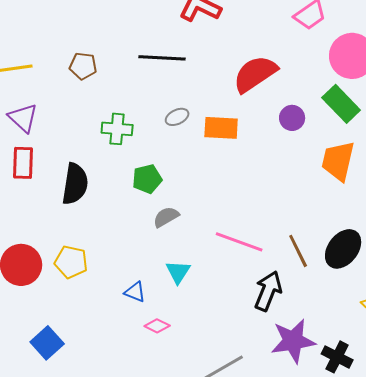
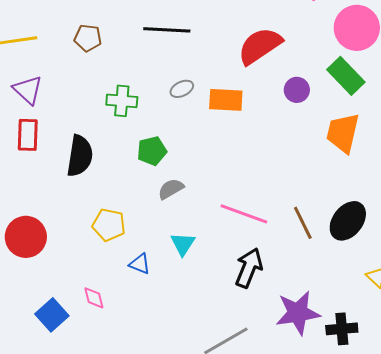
yellow pentagon: (71, 262) -> (109, 225), moved
black arrow: (268, 291) -> (249, 268), moved
pink diamond: (157, 326) -> (94, 298), moved, turned 50
black cross: (337, 357) -> (342, 329), turned -32

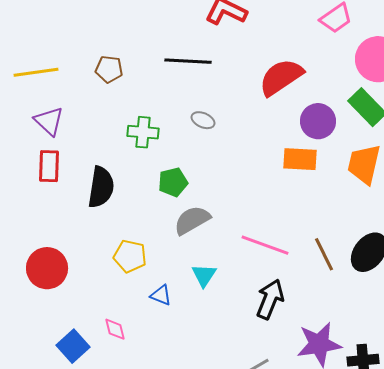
gray ellipse: (182, 89) -> (203, 120), turned 50
purple circle: (297, 90) -> (318, 121), size x1.4
orange rectangle: (226, 100) -> (300, 159), moved
gray semicircle: (171, 189) -> (192, 220), size x1.4

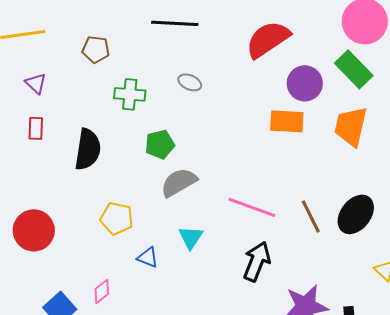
brown pentagon: (109, 69) -> (96, 49), moved
purple triangle: (49, 121) -> (36, 83), size x0.7
red rectangle: (49, 166) -> (36, 128), size x0.7
pink diamond: (115, 329) -> (102, 291), turned 65

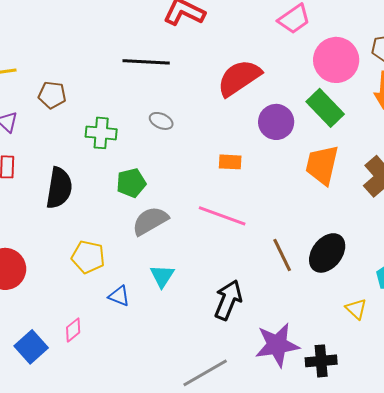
brown pentagon: (96, 49) -> (52, 95), moved
orange rectangle: (287, 121) -> (230, 162), moved, size x0.7
pink line: (252, 207) -> (222, 216), moved

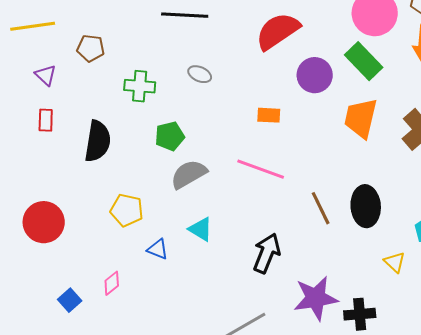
black ellipse: (327, 253) -> (366, 206), turned -42
cyan triangle: (162, 276) -> (201, 229), turned -32
blue square: (31, 347) -> (70, 300), size x0.7

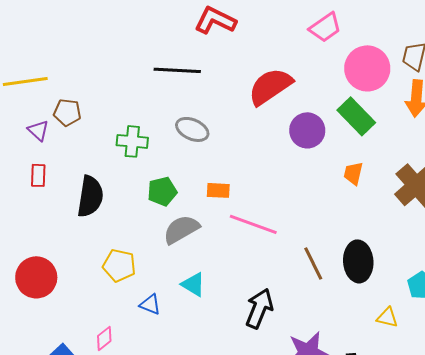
brown pentagon: (91, 48) -> (67, 112), moved
gray ellipse: (200, 74) -> (192, 129), size x1.4
orange rectangle: (269, 115) -> (218, 190), moved
orange trapezoid: (361, 118) -> (353, 173), size x0.6
yellow triangle: (395, 262) -> (387, 317), turned -30

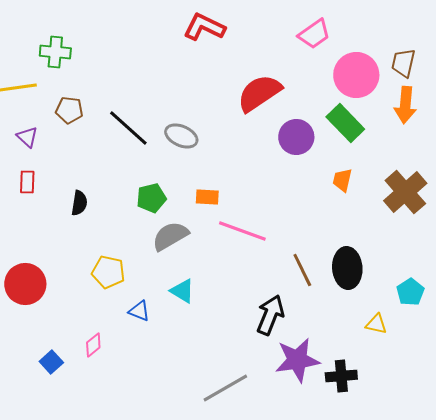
black line: (177, 70) -> (128, 128), moved, turned 39
brown pentagon: (67, 112) -> (69, 110), moved
green cross: (132, 141) -> (55, 52), moved
black semicircle: (90, 196) -> (79, 203), size x0.6
black arrow: (259, 308) -> (270, 315), moved

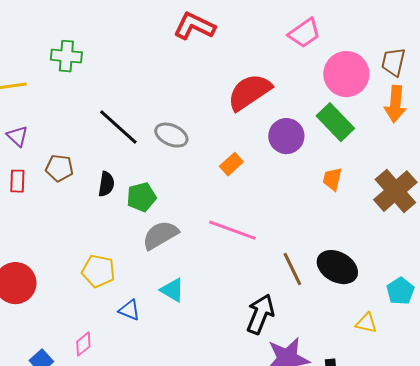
green cross: (55, 52) -> (66, 56), moved
brown pentagon: (69, 110) -> (59, 168), moved
orange rectangle: (207, 197) -> (231, 164), moved, turned -45
black semicircle: (79, 203) -> (106, 184), moved
black ellipse: (347, 268) -> (337, 267), turned -57

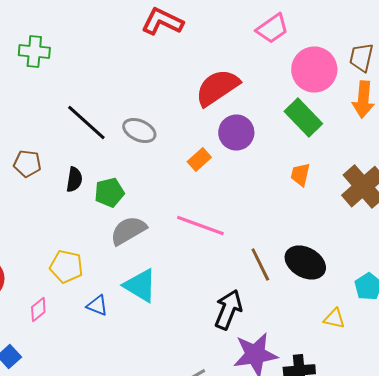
purple circle: (286, 136) -> (236, 133), moved
cyan triangle: (172, 290) -> (140, 286), size x1.4
pink diamond: (83, 344) -> (38, 310), moved

